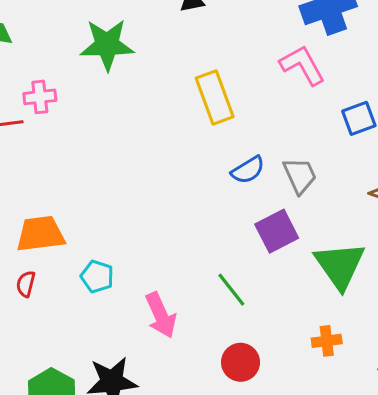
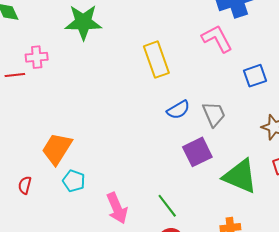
orange trapezoid: (41, 234) -> (57, 149), moved, turned -52
green triangle: (340, 265) -> (240, 176), turned -33
green line: (231, 290) -> (167, 206), moved

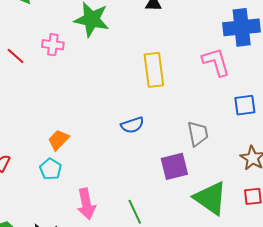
pink cross: (37, 57) -> (53, 45), moved
red line: (15, 75) -> (16, 56), turned 36
blue semicircle: (178, 110) -> (132, 125), moved
orange trapezoid: (57, 149) -> (58, 140), moved, size x0.7

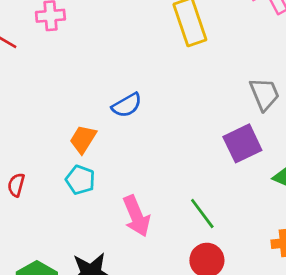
blue semicircle: (132, 125) -> (127, 105), moved

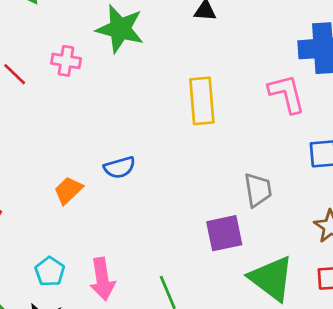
cyan pentagon: (80, 180) -> (50, 272), moved

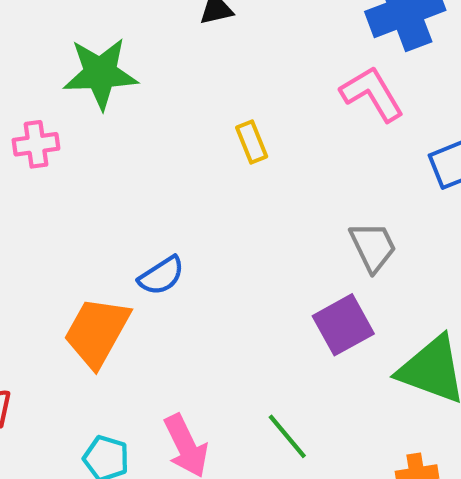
yellow rectangle: (202, 101) -> (252, 142), size x0.6
orange trapezoid: (68, 190) -> (97, 332), size x1.6

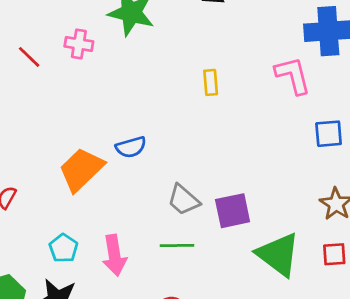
gray trapezoid: (373, 247) -> (183, 200), moved, turned 140
green line: (287, 436) -> (177, 246), moved, turned -68

